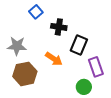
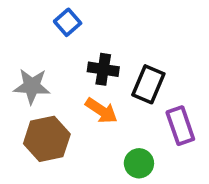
black cross: (59, 27) -> (103, 69), moved
green circle: (84, 87) -> (139, 163), moved

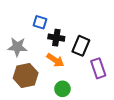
blue square: (68, 22) -> (40, 22), moved, turned -32
green circle: (139, 163) -> (62, 89), moved

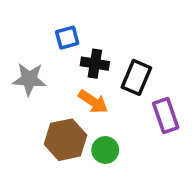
blue square: (40, 22) -> (67, 38), turned -32
brown hexagon: (26, 76) -> (65, 140), moved

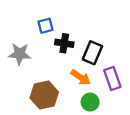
orange arrow: (93, 102) -> (81, 77), moved
green circle: (105, 150) -> (90, 102), moved

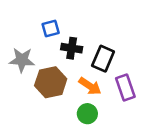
brown hexagon: (44, 95) -> (51, 82), moved
green circle: (90, 102) -> (87, 114), moved

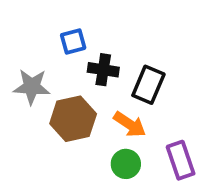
purple rectangle: (125, 87) -> (181, 160), moved

